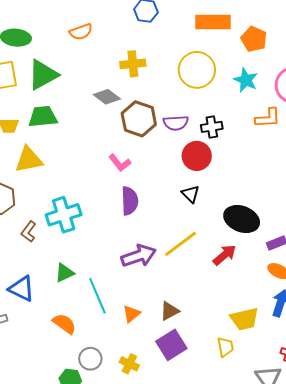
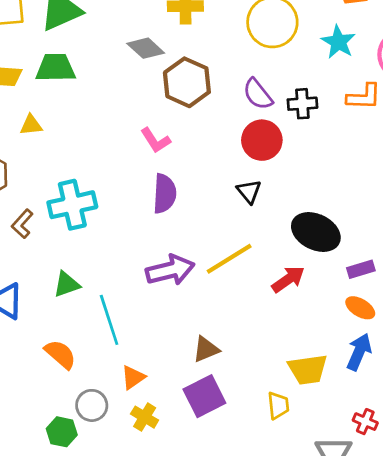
purple semicircle: (176, 123) -> (258, 94), moved, turned 50
black cross: (212, 127) -> (302, 104), moved
yellow triangle: (29, 160) -> (31, 125), size x0.6
orange triangle: (131, 314) -> (133, 377), moved

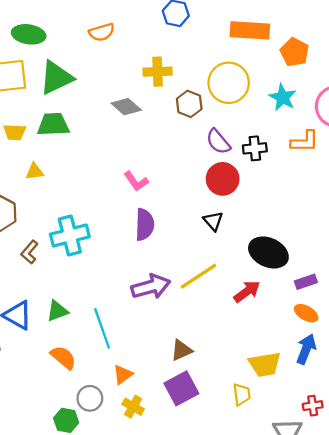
brown hexagon: (187, 82) -> (189, 104), moved, size x0.7
green triangle: (67, 284) -> (57, 311), moved
red cross: (365, 422) -> (313, 406), turned -30

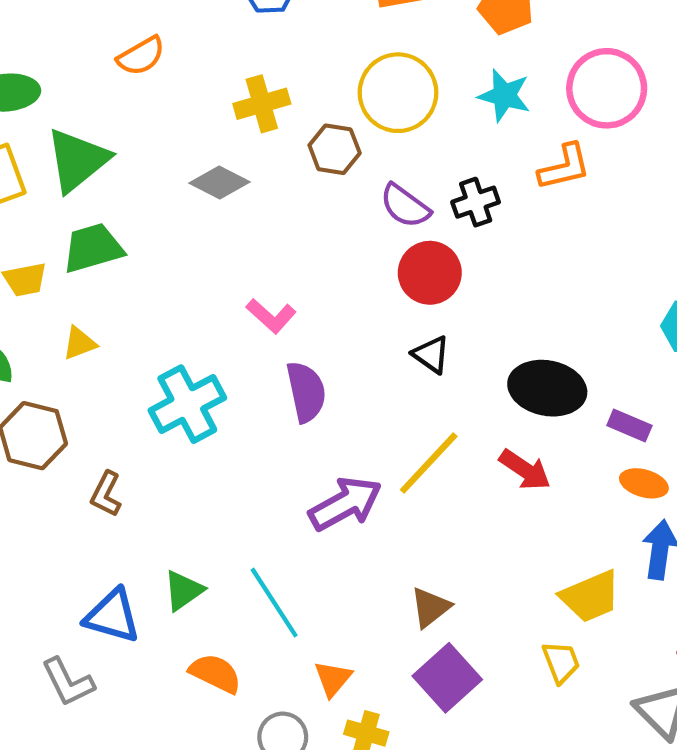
cyan cross: (70, 235) -> (187, 404), moved
purple rectangle: (306, 282) -> (629, 425), turned 55
red arrow: (247, 292) -> (525, 470), turned 84

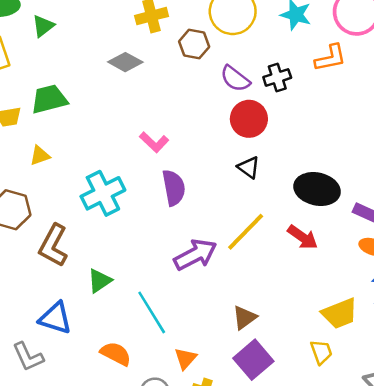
green triangle: (77, 160) -> (43, 26), moved, size x0.6
brown L-shape: (106, 494) -> (53, 246), size x1.6
green triangle: (183, 590) -> (100, 281), moved

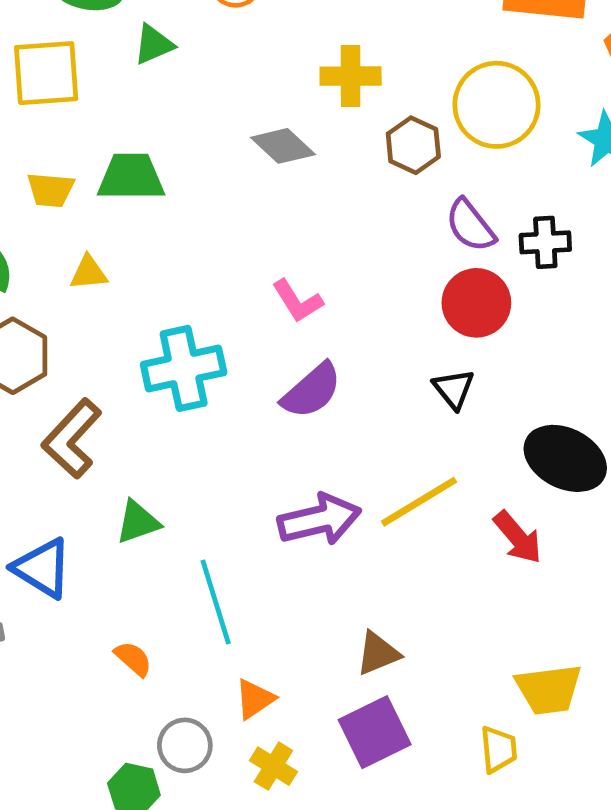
purple semicircle: (174, 188) -> (312, 391), turned 45
orange semicircle: (116, 354) -> (133, 659), size x0.7

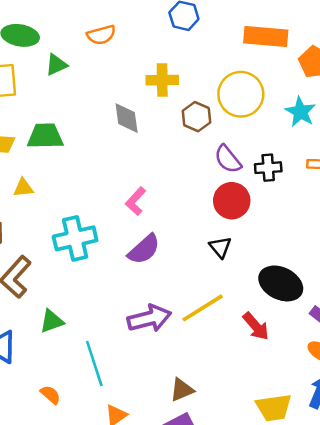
gray diamond: (283, 146) -> (127, 118), turned 40
pink L-shape: (297, 301) -> (136, 201), turned 76

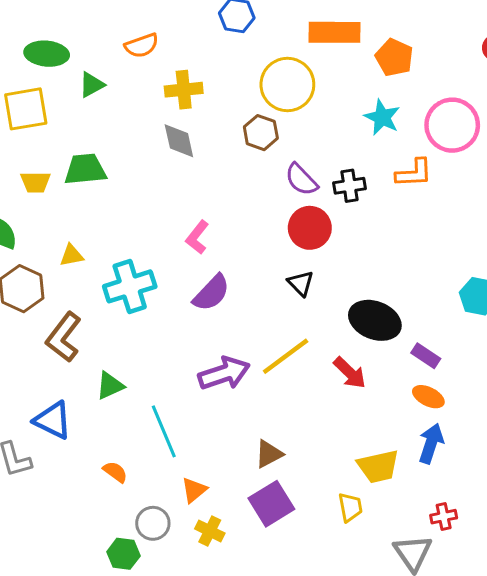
yellow cross: (162, 80) -> (184, 90), moved
yellow circle: (241, 94) -> (287, 85), moved
yellow triangle: (23, 188) -> (71, 255), moved

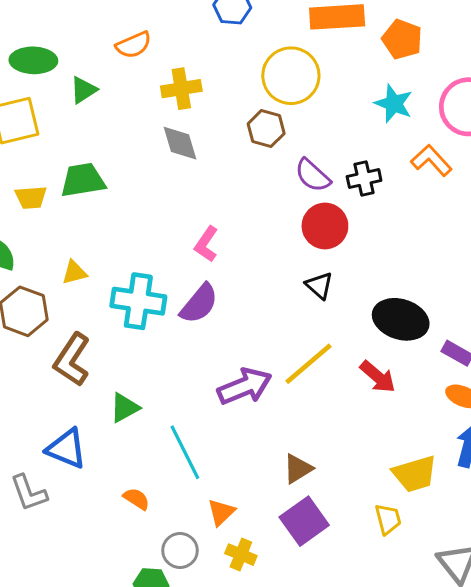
orange L-shape: (414, 173) -> (431, 160), turned -126
cyan cross: (130, 286) -> (138, 301), turned 30
purple semicircle: (211, 293) -> (199, 304), moved

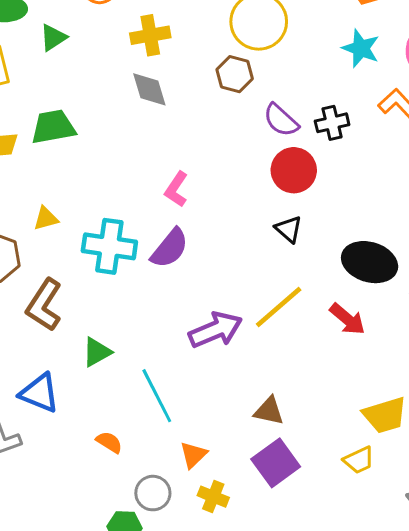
brown triangle: (298, 469) -> (269, 411), turned 44
yellow trapezoid: (388, 519) -> (359, 460), turned 80

